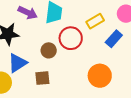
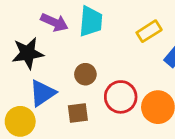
red circle: (71, 38) -> (121, 97), moved

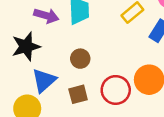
red circle: (121, 97) -> (116, 90), moved

